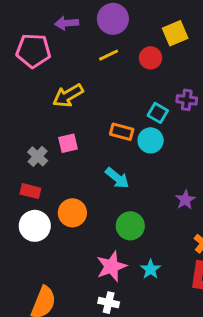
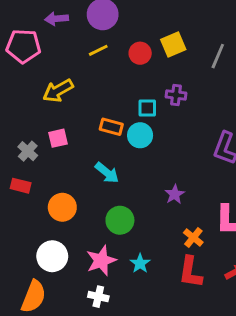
yellow square: (175, 33) -> (173, 45), moved
cyan square: (158, 113) -> (147, 108), turned -30
white circle: (35, 226) -> (52, 256), moved

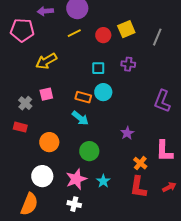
cyan square: (147, 108) -> (98, 68), moved
orange rectangle: (111, 127) -> (83, 97), moved

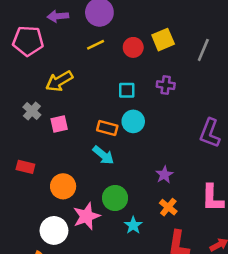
gray cross: (25, 103) -> (32, 111), moved
orange cross: (140, 163) -> (168, 207), moved
pink star: (76, 179) -> (86, 216), moved
cyan star: (103, 181) -> (133, 225), moved

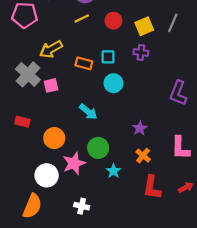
yellow square: (163, 40) -> (144, 26), moved
gray cross: (32, 111) -> (28, 74), size x1.6
orange rectangle: (107, 128) -> (84, 63), moved

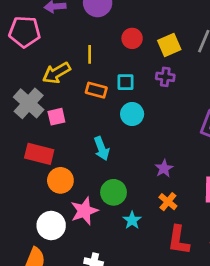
yellow line: (82, 18) -> (90, 54), moved, turned -64
cyan arrow: (88, 112) -> (102, 149), turned 30
red rectangle: (22, 122) -> (39, 154), moved, size x1.5

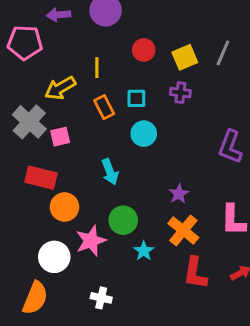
orange rectangle: (96, 90) -> (104, 107), turned 48
orange cross: (168, 202) -> (183, 230), size x1.5

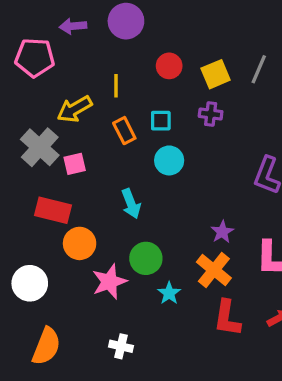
purple star: (179, 194) -> (222, 232), moved
white circle: (54, 257) -> (30, 283), moved

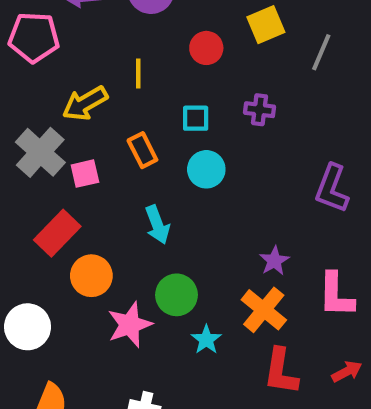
yellow square: (216, 74) -> (266, 25), moved
orange rectangle: (124, 131) -> (142, 150), moved
red rectangle: (53, 210) -> (57, 233), turned -60

